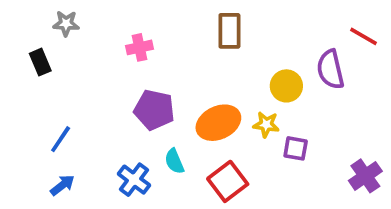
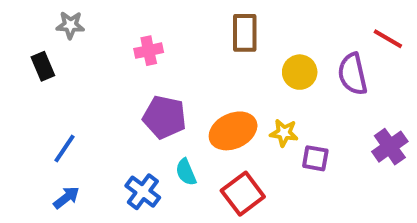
yellow circle: (286, 86) -> (300, 72), moved
purple cross: (365, 176) -> (390, 147), moved

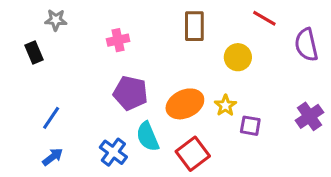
red line: (388, 39) -> (264, 18), moved
purple semicircle: (353, 74) -> (306, 45), moved
yellow star: (284, 133) -> (225, 105), turned 30
cyan semicircle: (186, 172) -> (148, 137), size x1.4

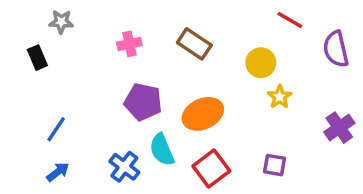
brown rectangle: (194, 26) -> (194, 44), moved, turned -56
yellow star: (225, 105) -> (280, 97), moved
purple square: (250, 126) -> (274, 165), moved

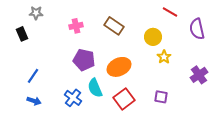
blue arrow: (58, 172) -> (34, 101), turned 56

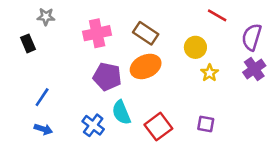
pink cross: (76, 26) -> (97, 33), size x1.5
purple semicircle: (197, 29) -> (252, 37), turned 30
orange ellipse: (119, 67) -> (146, 66), moved
purple cross: (199, 75) -> (254, 69), moved

